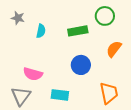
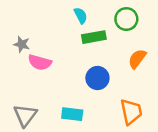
gray star: (18, 18) -> (22, 44), moved
cyan semicircle: (41, 31) -> (81, 15), moved, turned -40
pink semicircle: (33, 74) -> (40, 62), moved

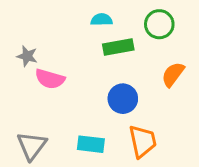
cyan semicircle: (81, 15) -> (102, 20), turned -63
orange trapezoid: (131, 112) -> (143, 141), moved

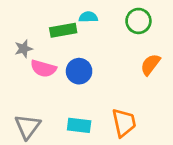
green rectangle: (118, 47) -> (63, 30), moved
gray star: (27, 56) -> (24, 49), turned -30
blue circle: (123, 99) -> (79, 71), moved

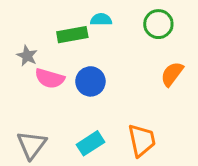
gray star: (24, 49) -> (27, 56), turned -30
cyan rectangle: (79, 125) -> (90, 143), turned -40

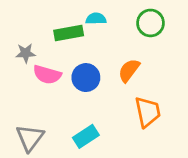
gray star: (27, 56) -> (26, 53), turned -30
orange semicircle: (172, 74) -> (129, 70), moved
orange trapezoid: (142, 140) -> (148, 112), moved

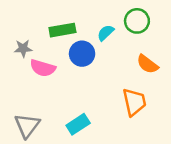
cyan semicircle: (96, 19) -> (106, 33), moved, turned -42
orange semicircle: (129, 70) -> (147, 64), moved, turned -90
blue circle: (86, 78) -> (82, 54), moved

